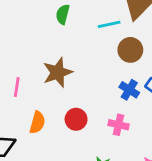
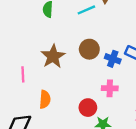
brown circle: (130, 50) -> (89, 49), moved
red circle: (76, 119) -> (88, 108), moved

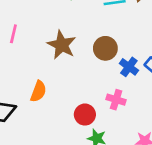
brown star: (53, 56) -> (62, 45), turned -30
pink line: (23, 74) -> (13, 34), moved

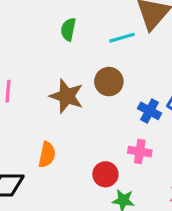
brown circle: (105, 48) -> (109, 82), moved

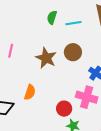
cyan line: (122, 38) -> (73, 23), moved
pink cross: (140, 152) -> (87, 97), size x1.5

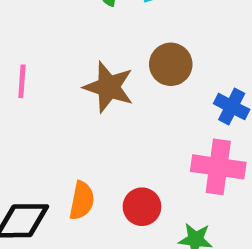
orange semicircle: (30, 92) -> (82, 201), moved
red circle: (64, 109) -> (142, 207), moved

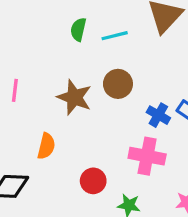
orange semicircle: (82, 201) -> (46, 146), moved

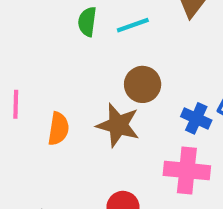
brown star: (74, 97) -> (118, 125), moved
orange semicircle: (46, 146) -> (58, 129), moved

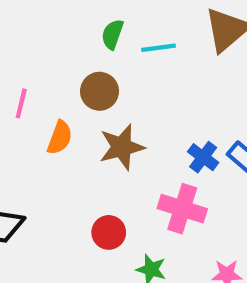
brown circle: (143, 84) -> (99, 91), moved
brown star: (118, 125) -> (122, 147), turned 30

